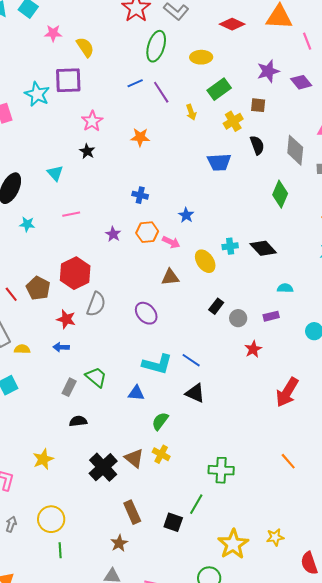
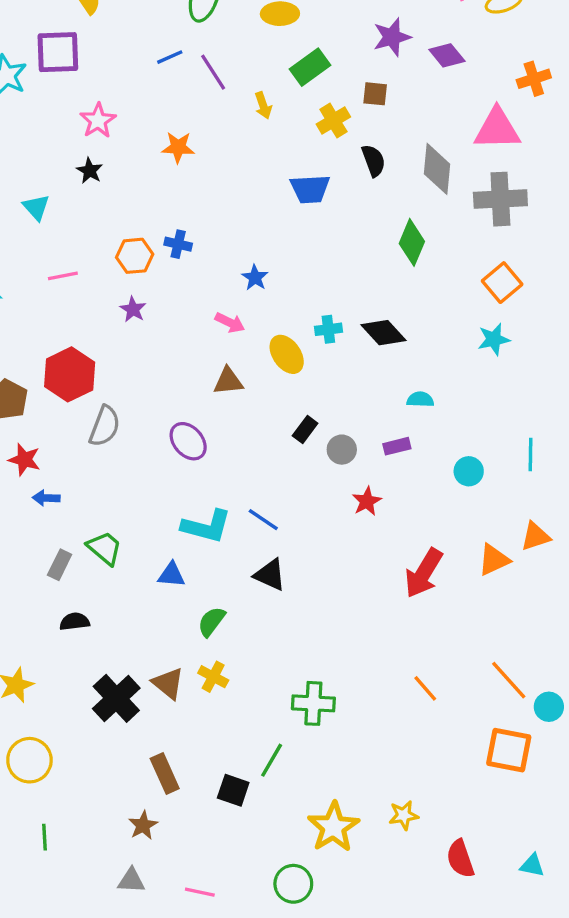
orange hexagon: (147, 232) -> (135, 256), moved
red star: (66, 319) -> (24, 460), moved
yellow circle: (51, 519) -> (29, 760), moved

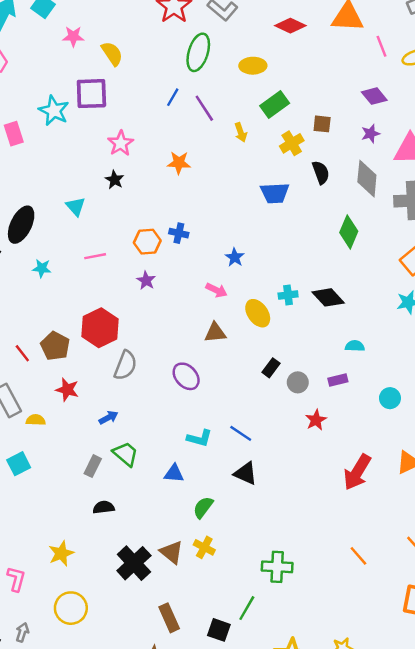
purple star: (392, 37) -> (371, 134), moved, size x0.7
blue line: (170, 57) -> (173, 97), turned -36
blue arrow: (46, 498) -> (108, 418), moved, turned 150
cyan L-shape: (206, 526) -> (199, 438), size x0.7

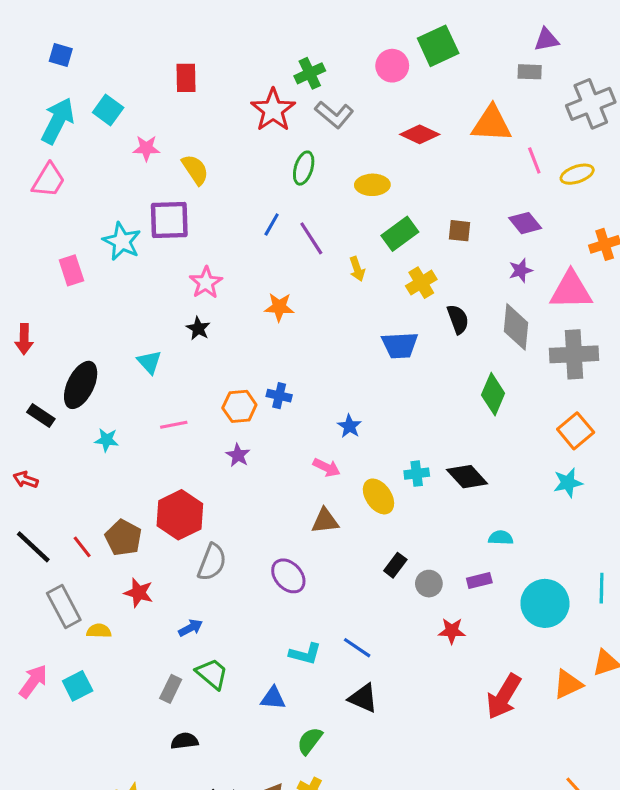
green ellipse: (198, 52) -> (304, 168), size x0.7
brown square: (322, 124) -> (459, 231), moved
cyan circle: (390, 398) -> (545, 603), size x1.8
red star: (316, 420) -> (452, 631), turned 30

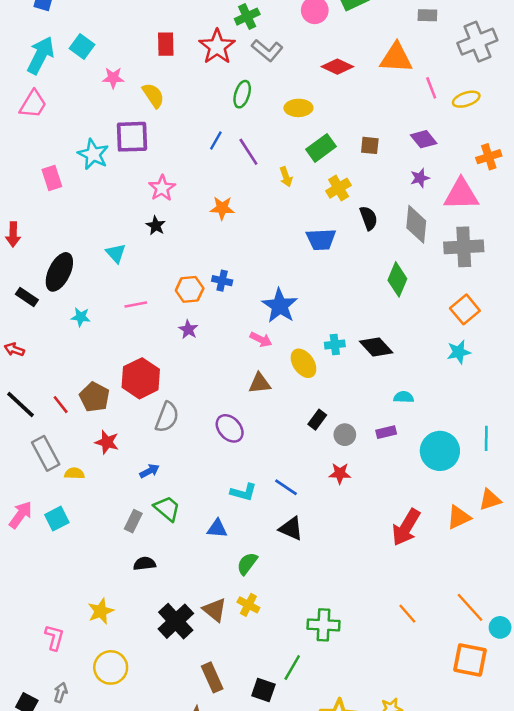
red rectangle: (186, 78) -> (166, 44), moved
blue star: (349, 426) -> (280, 306), size x1.8
red star: (452, 631) -> (340, 473), moved

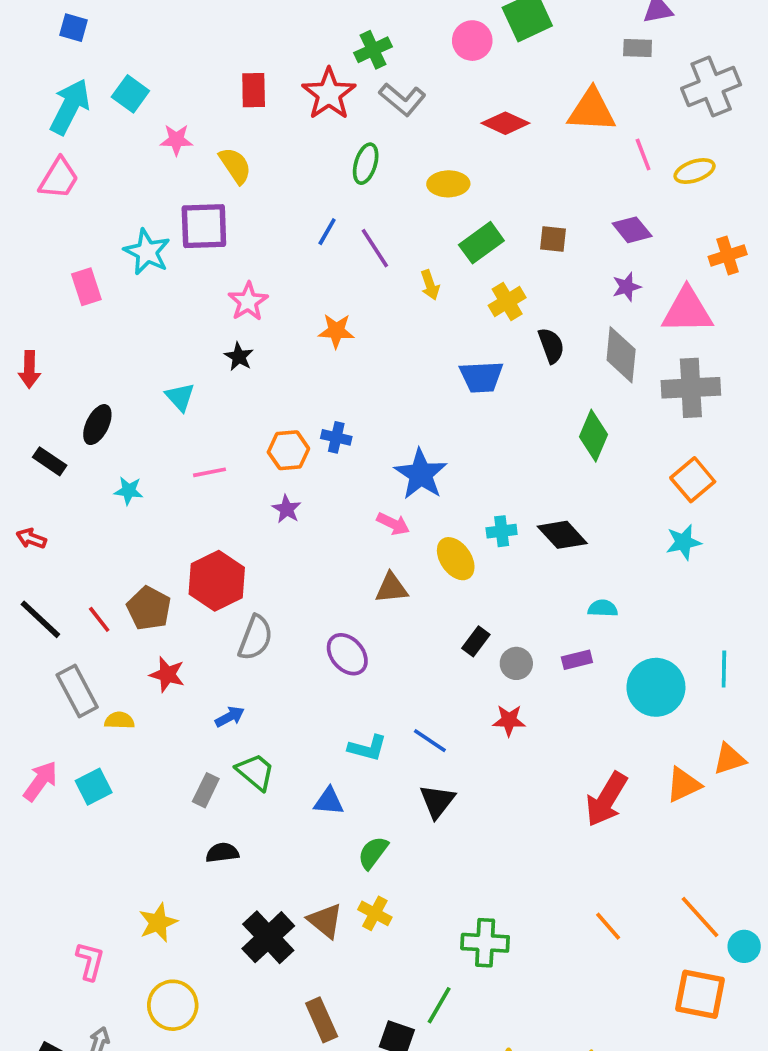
black ellipse: (59, 272) -> (97, 425), size x0.7
black triangle: (291, 529) -> (437, 801), turned 44

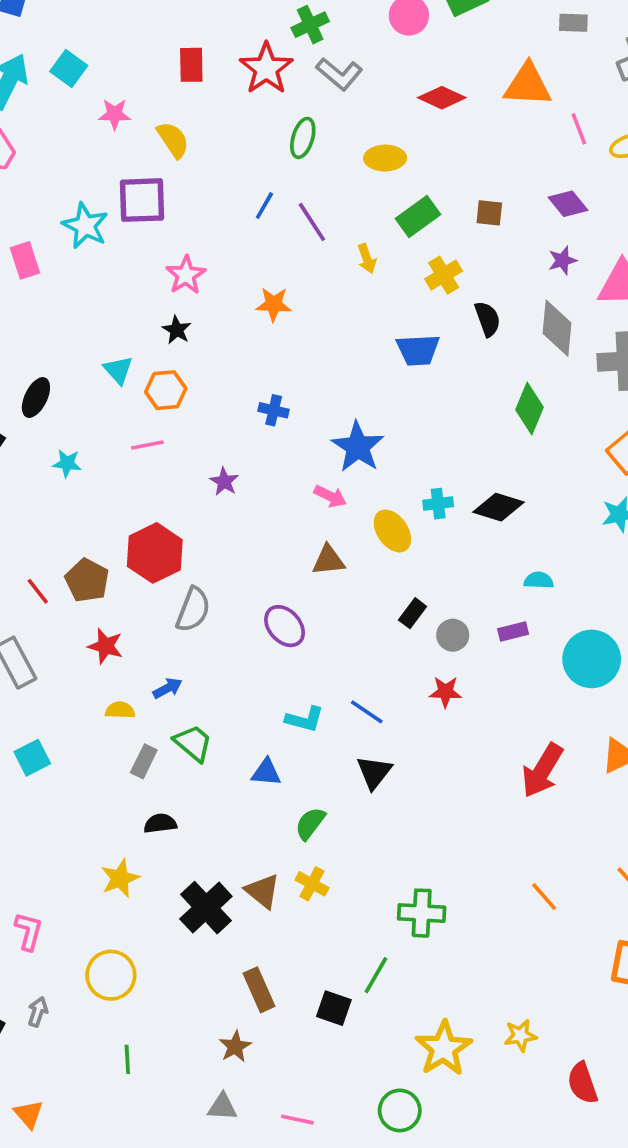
orange hexagon: (288, 450) -> (166, 390), moved
black diamond: (562, 535) -> (498, 507), turned -30
yellow semicircle: (119, 720) -> (120, 710), moved
yellow star: (158, 923) -> (120, 878), moved

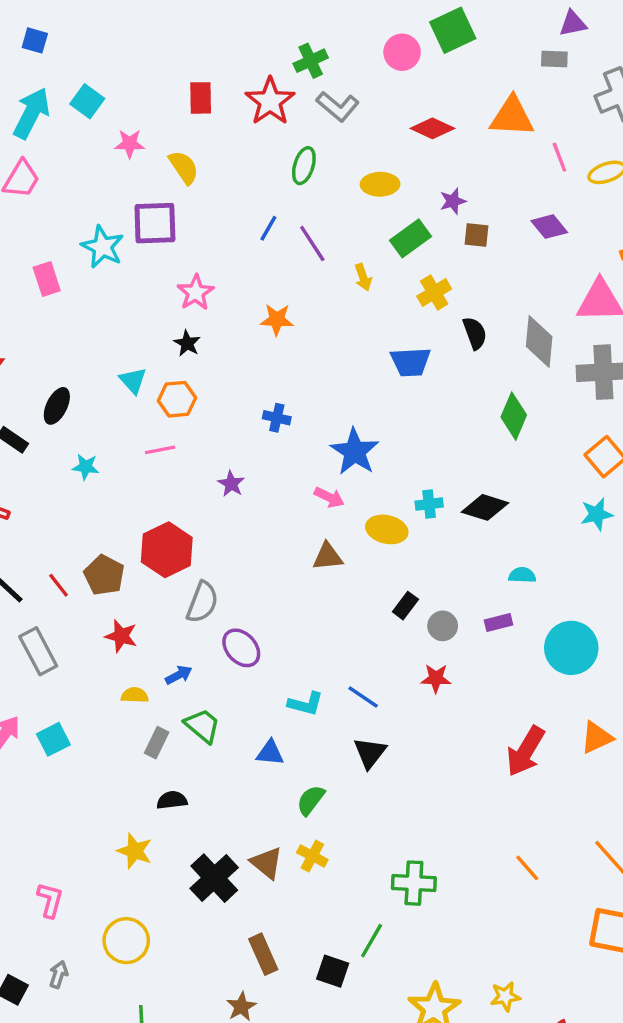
purple star: (562, 260) -> (453, 201), moved
yellow ellipse: (392, 531) -> (387, 529), turned -42
purple ellipse: (285, 626) -> (241, 648), moved
yellow star: (120, 878) -> (135, 851), turned -30

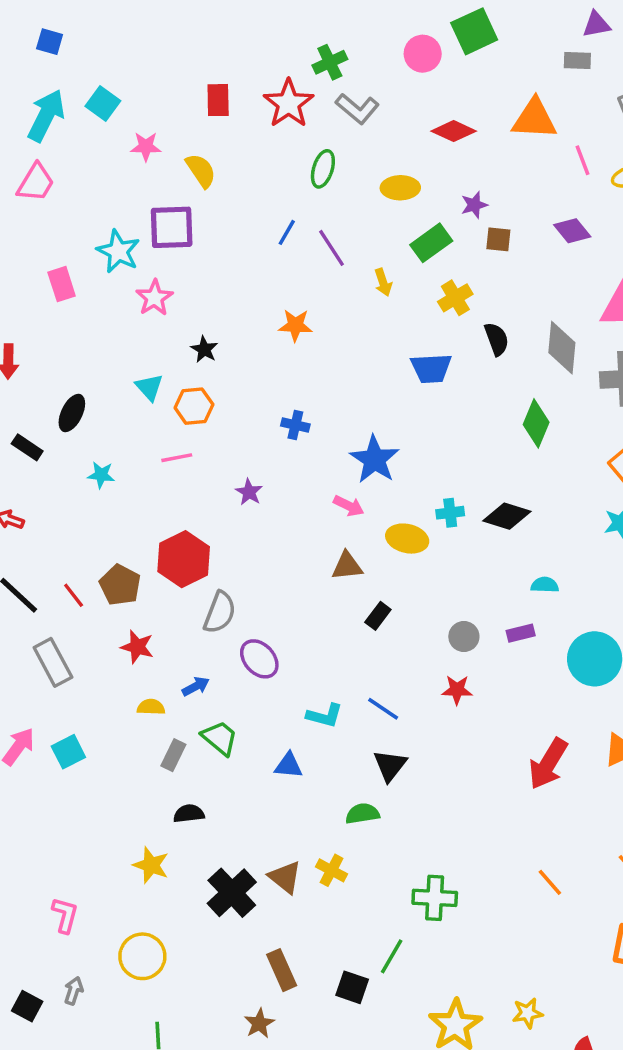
pink star: (196, 293) -> (154, 298), moved
black rectangle: (405, 606) -> (378, 616), moved
green semicircle: (311, 800) -> (362, 814), moved, turned 44

